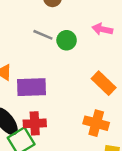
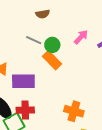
pink arrow: (102, 29) -> (81, 37), turned 119
orange rectangle: (104, 83) -> (52, 60), moved

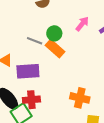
gray line: (34, 40) -> (35, 41), moved

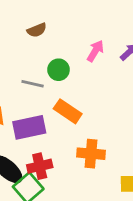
orange rectangle: (55, 49) -> (68, 111), moved
orange cross: (80, 98) -> (91, 154), moved

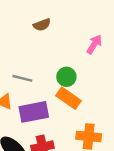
green circle: (58, 70) -> (66, 77), moved
gray line: (33, 84) -> (22, 78), moved

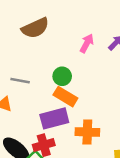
brown semicircle: (42, 25) -> (35, 28), size x1.6
purple rectangle: (34, 112) -> (54, 118), moved

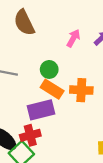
brown semicircle: (35, 28) -> (24, 23), turned 88
orange cross: (87, 132) -> (81, 90), moved

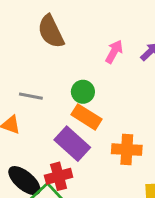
orange cross: (81, 90) -> (127, 150), moved
purple rectangle: (41, 110) -> (72, 144), turned 56

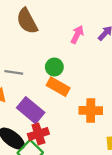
purple rectangle: (72, 144) -> (31, 110), moved

